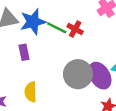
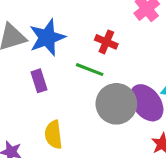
green line: (57, 28) -> (90, 70), moved

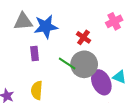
green line: (90, 70) -> (67, 63), moved
gray circle: (116, 104) -> (84, 64), moved

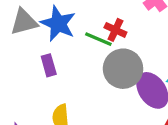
blue star: (46, 27) -> (58, 24), turned -30
green line: (67, 63) -> (98, 39), moved

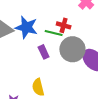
purple rectangle: (49, 65) -> (44, 52), moved

